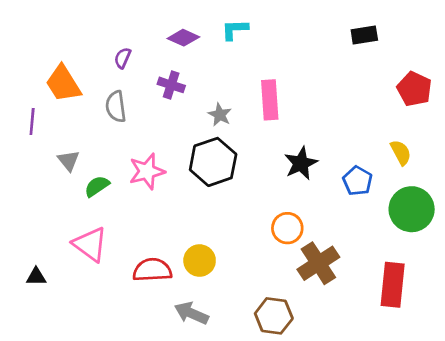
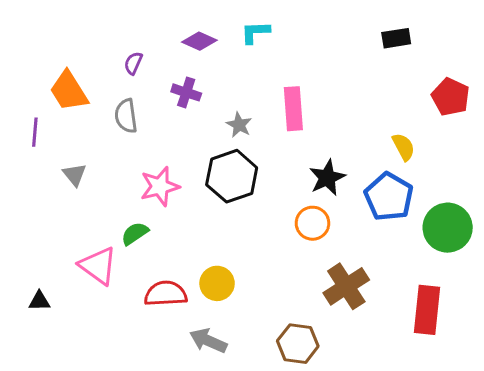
yellow semicircle: (401, 152) -> (404, 147), moved
blue pentagon: (358, 181) -> (389, 197), size x1.5
green semicircle: (97, 186) -> (135, 233), moved
orange circle: (287, 228) -> (312, 223), moved

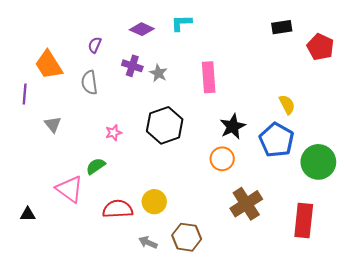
red pentagon: (451, 97) -> (320, 47), moved
gray star: (239, 125) -> (158, 73), moved
pink star: (160, 186) -> (113, 133), size x0.6
gray arrow: (208, 341) -> (148, 242), size x0.7
brown hexagon: (298, 344) -> (187, 237), moved

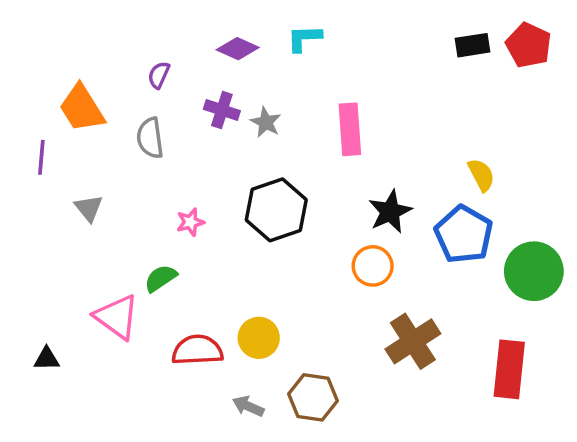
red pentagon: (320, 47) -> (529, 45), moved

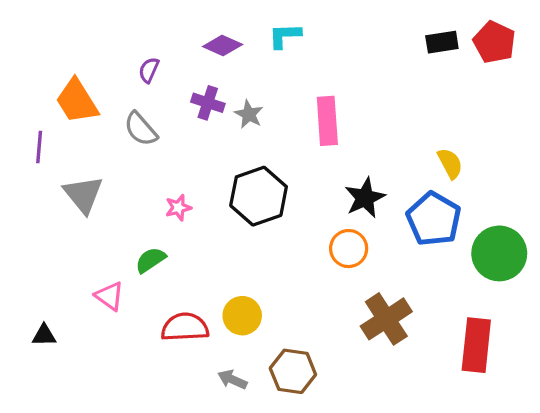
gray semicircle: (150, 138) -> (141, 129), turned -33
gray triangle: (89, 208) -> (83, 194), size x1.5
pink triangle: (117, 317) -> (110, 296), size x0.7

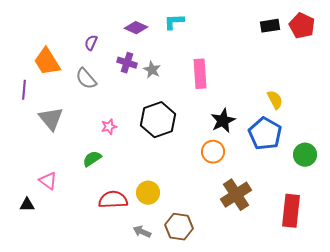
green circle: (499, 253) -> (305, 155), size x0.7
pink triangle: (110, 296) -> (48, 181), moved

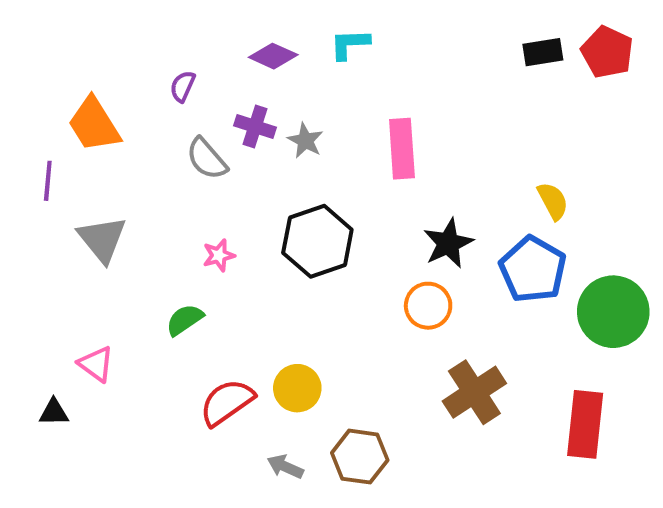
gray semicircle: (86, 79) -> (207, 159), moved
green circle: (305, 155) -> (613, 312), size x1.5
red semicircle: (113, 200) -> (227, 402), turned -32

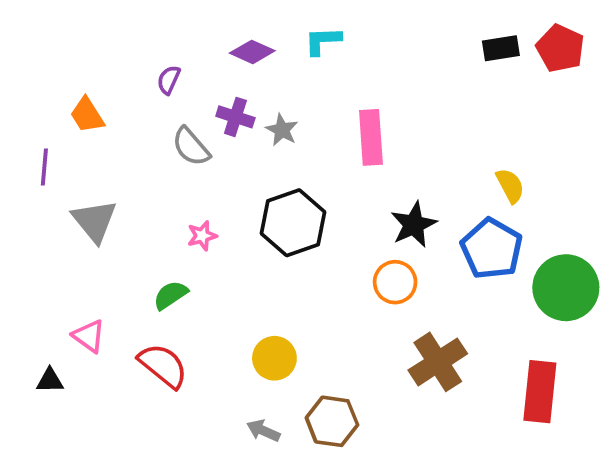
orange trapezoid: (94, 125) -> (87, 115), size x0.7
red semicircle: (227, 402) -> (163, 366), moved, turned 74

